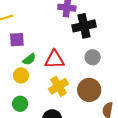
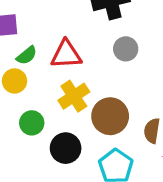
brown circle: (89, 90) -> (110, 116), moved
green circle: (20, 104) -> (32, 123), moved

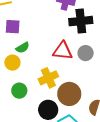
red triangle: (66, 54) -> (63, 51), moved
black circle: (66, 148) -> (48, 110), moved

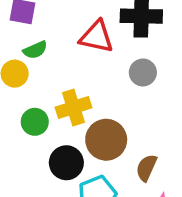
red triangle: (63, 51) -> (97, 37), moved
green circle: (19, 91) -> (35, 122), moved

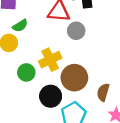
gray circle: (143, 72) -> (76, 31), moved

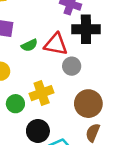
green semicircle: (20, 26) -> (29, 45), moved
brown circle: (74, 78) -> (88, 104), moved

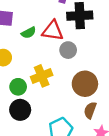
black circle: (38, 131) -> (20, 110), moved

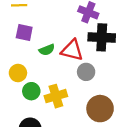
green circle: (18, 87) -> (31, 91), moved

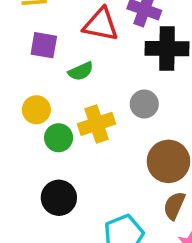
red triangle: (72, 50) -> (101, 25), moved
yellow cross: (56, 96) -> (96, 124), moved

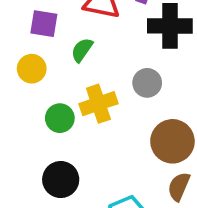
green semicircle: (81, 71) -> (82, 50), turned 150
yellow circle: (36, 110) -> (32, 69), moved

